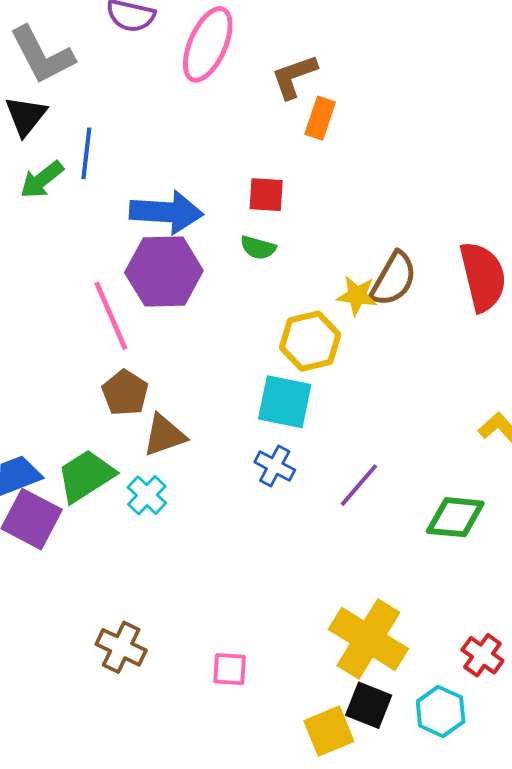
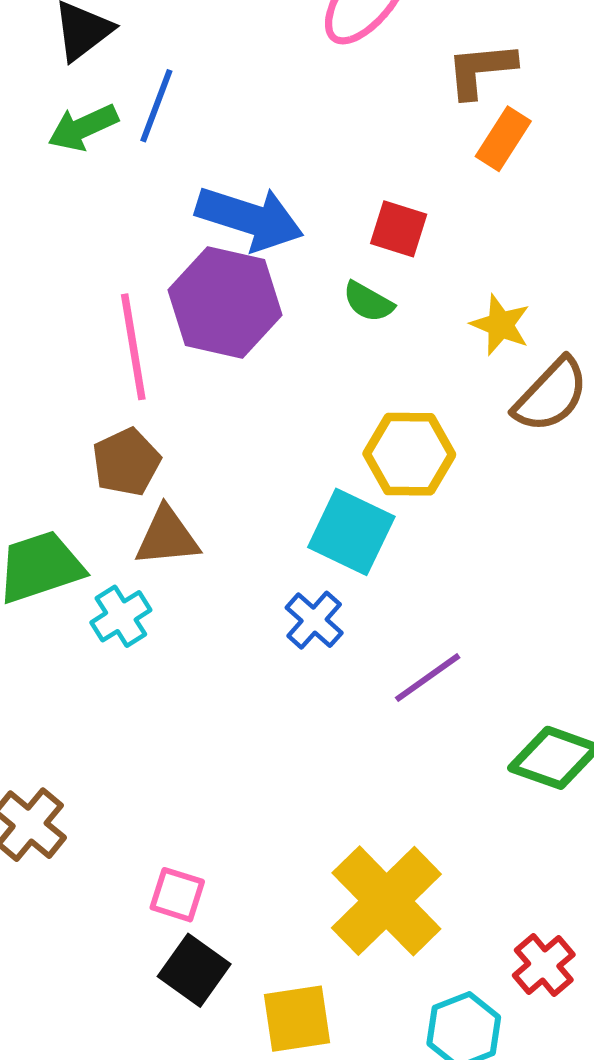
yellow star: (357, 295) -> (500, 325), moved
black square: (369, 705) -> (194, 970), moved

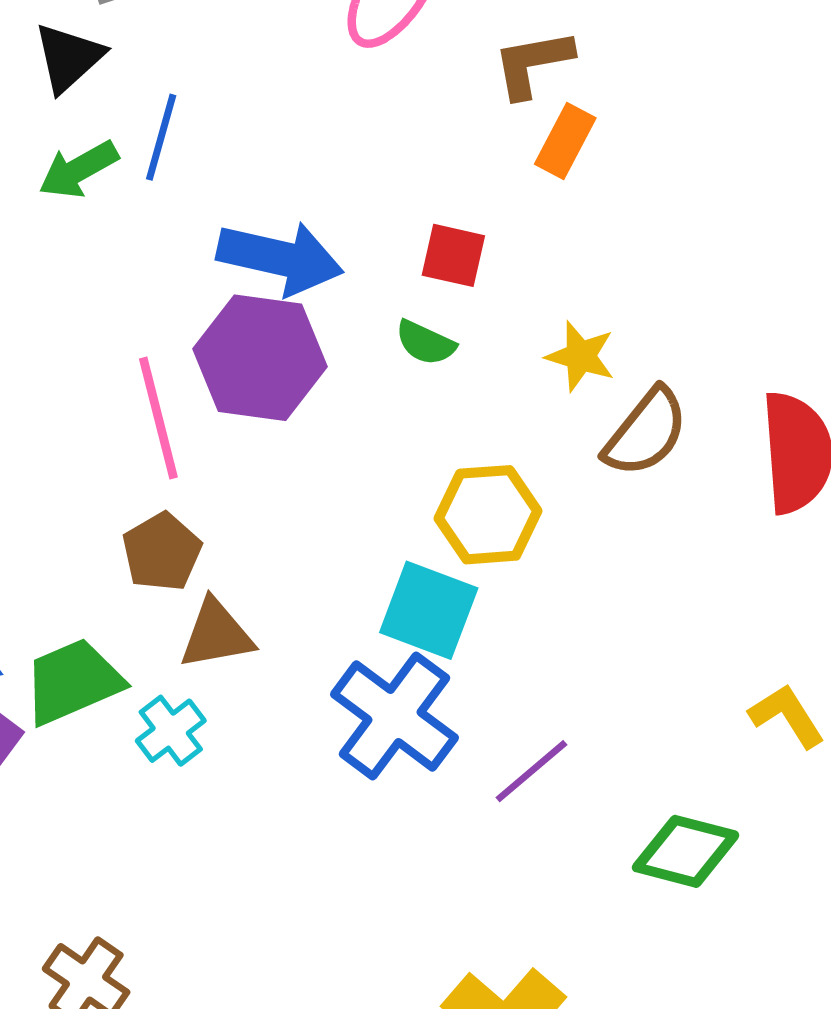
blue cross: (314, 620) -> (394, 716), size x1.8

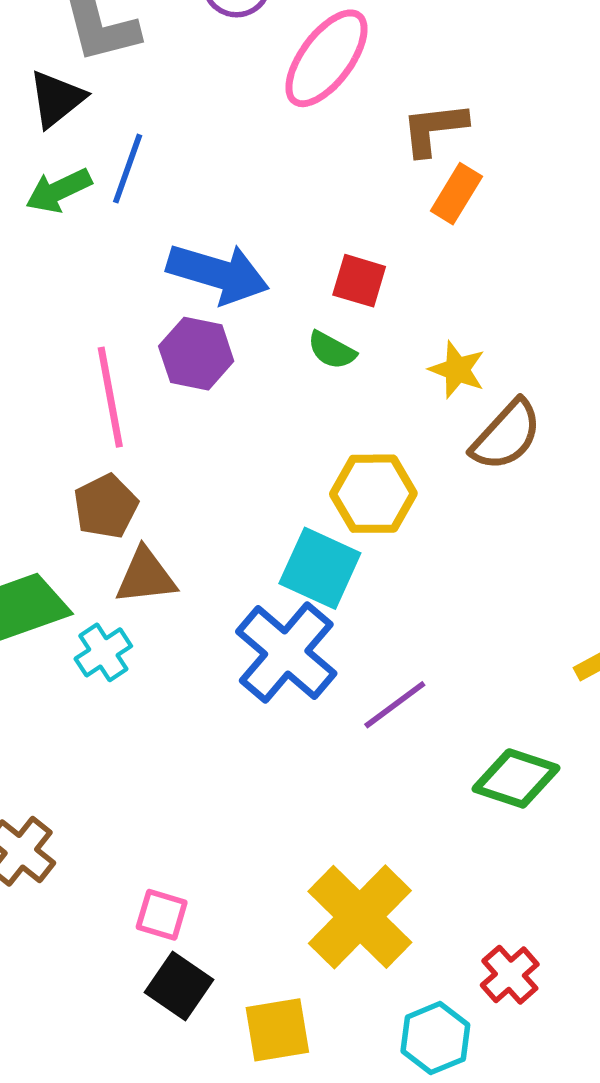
purple hexagon: (260, 358) -> (196, 354), size x0.7

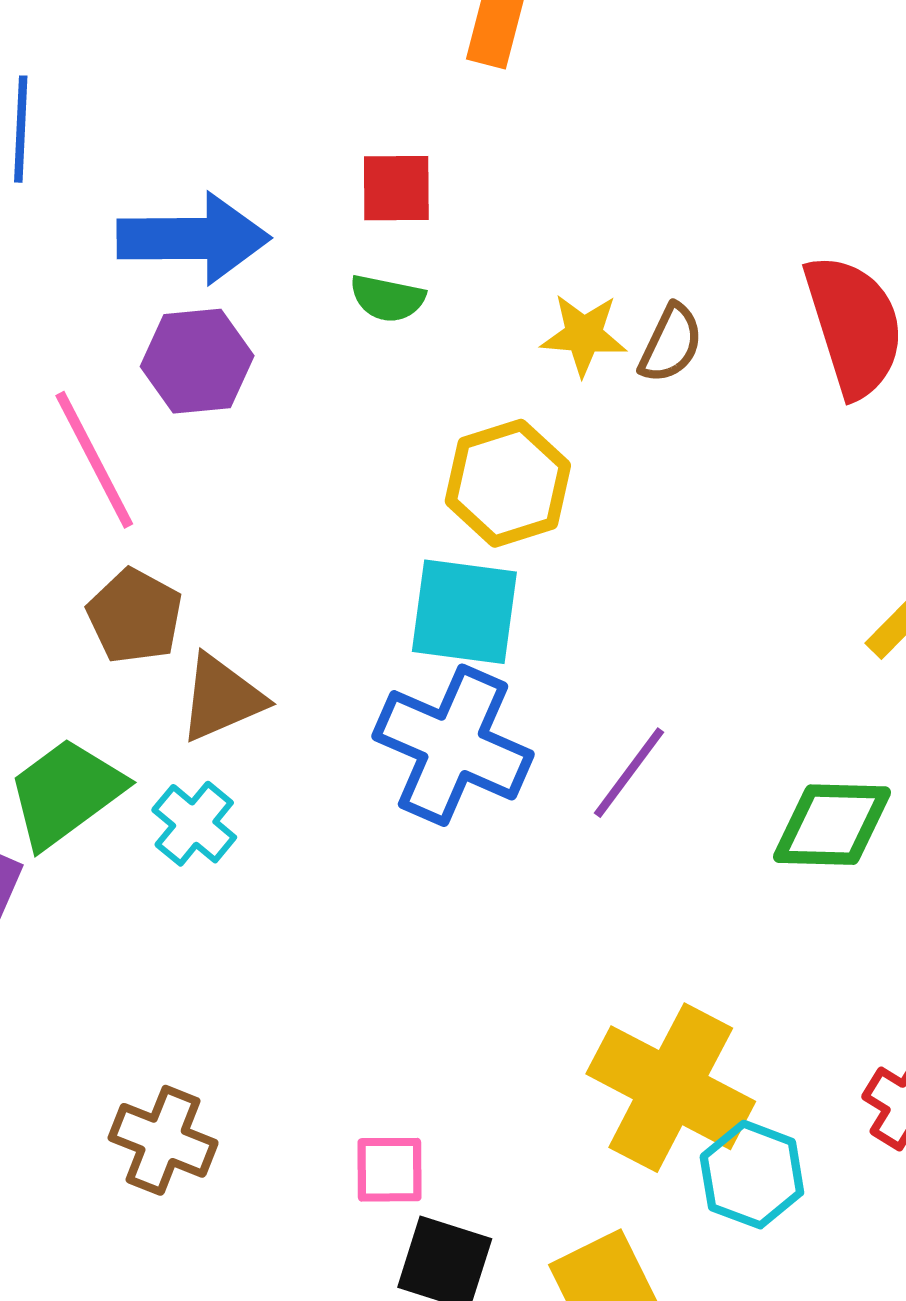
yellow star: (457, 370) -> (584, 335), moved
brown semicircle: (506, 435) -> (671, 343), size x0.7
cyan hexagon: (435, 1038) -> (752, 1175), moved

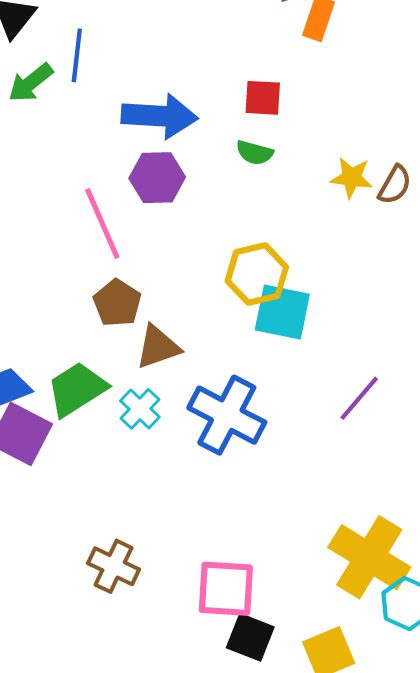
yellow hexagon: (508, 483) -> (257, 274), moved
blue cross: (453, 745) -> (227, 415), moved
pink square: (390, 1170) -> (226, 589), size x1.6

